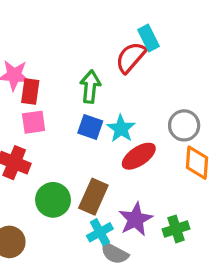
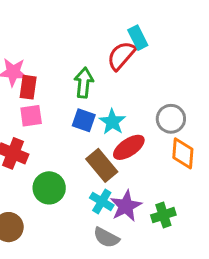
brown rectangle: (93, 197) -> (102, 165), moved, turned -64
cyan cross: (100, 232) -> (102, 201), moved, turned -30

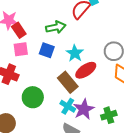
green arrow: (84, 83) -> (56, 27), turned 72
red rectangle: (28, 87) -> (19, 30), turned -42
blue square: (84, 120) -> (47, 50), moved

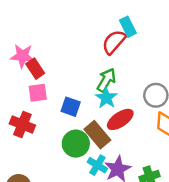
green arrow: (56, 27) -> (106, 80), moved, turned -48
blue square: (47, 50) -> (71, 107), moved
green circle: (33, 97) -> (76, 144), moved

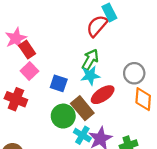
pink star: (22, 56) -> (16, 38), turned -30
pink square: (38, 93) -> (29, 71), turned -36
cyan star: (106, 98) -> (90, 75), turned 30

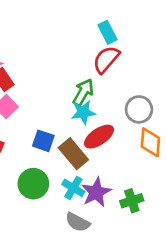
red semicircle: (97, 26) -> (106, 59), moved
blue square: (59, 83) -> (43, 141), moved
green circle: (63, 116) -> (33, 184), moved

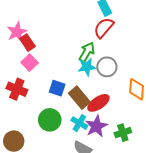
gray circle: (139, 109) -> (107, 67), moved
red ellipse: (99, 137) -> (98, 103), moved

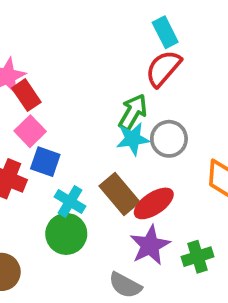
blue square: (57, 88) -> (45, 162), moved
cyan cross: (79, 123) -> (70, 202), moved

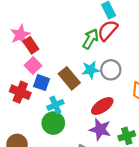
green arrow: (133, 112) -> (91, 39), moved
brown rectangle: (120, 194) -> (69, 78), moved
cyan cross: (70, 202) -> (55, 105), turned 35
purple star: (150, 245) -> (100, 129), turned -30

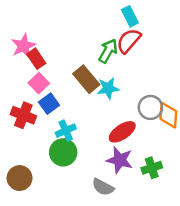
gray circle: (111, 70) -> (150, 107), moved
brown rectangle: (69, 78) -> (86, 79), moved
blue square: (42, 83) -> (49, 104), turned 35

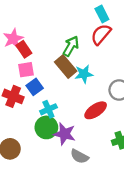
green arrow: (108, 51) -> (71, 46), moved
pink square: (39, 83) -> (26, 70), turned 35
purple star: (120, 160) -> (65, 134), moved

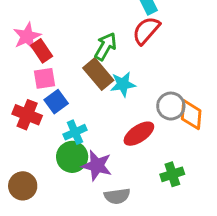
gray semicircle: (80, 156) -> (117, 196), turned -36

